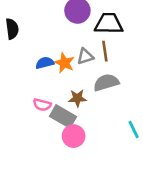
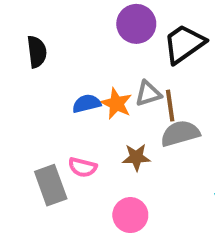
black trapezoid: (109, 24) -> (184, 44), turned -36
brown line: (105, 51) -> (170, 106), moved
gray rectangle: (63, 116) -> (51, 185), moved, turned 40

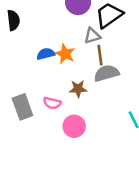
gray triangle: (148, 94) -> (92, 36), moved
pink semicircle: (83, 167) -> (52, 103), moved

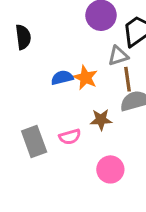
pink semicircle: (52, 103) -> (70, 137), turned -30
pink circle: (74, 126) -> (110, 169), moved

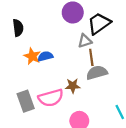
orange star: (85, 78) -> (32, 56), moved
pink semicircle: (70, 137) -> (51, 98), size x1.6

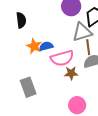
gray triangle: (85, 41) -> (82, 32), size x1.5
pink semicircle: (51, 98) -> (62, 58), moved

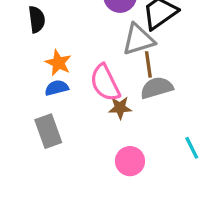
blue semicircle: (46, 46) -> (57, 88), moved
pink semicircle: (62, 58) -> (105, 83), turned 80

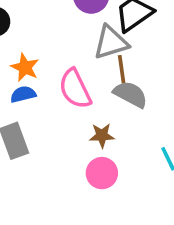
gray semicircle: (157, 88) -> (131, 94), turned 44
brown star: (120, 108) -> (102, 135), moved

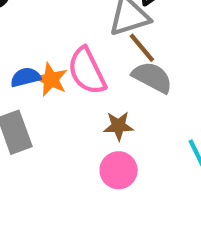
orange star: (25, 67) -> (51, 79), moved
brown line: (122, 69) -> (142, 48), turned -32

